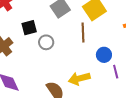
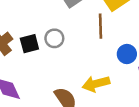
black square: (29, 28) -> (29, 44), moved

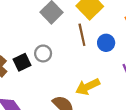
blue circle: (127, 54) -> (106, 43), moved

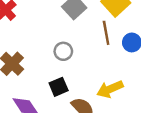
black square: (22, 62) -> (59, 87), moved

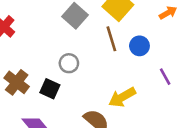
black square: (59, 87) -> (50, 89), moved, turned -36

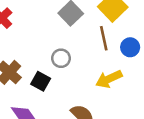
yellow arrow: (122, 97) -> (109, 79), moved

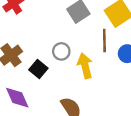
yellow arrow: (109, 79) -> (85, 66), moved, turned 90

